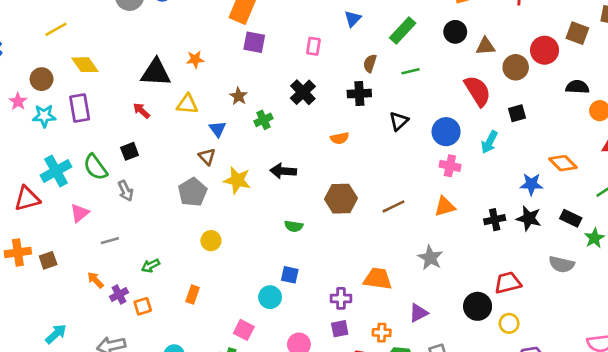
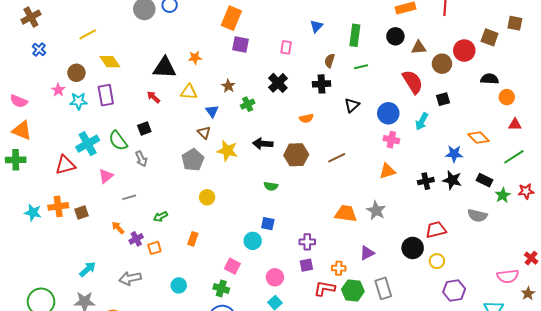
green rectangle: (403, 31) -> (355, 35), turned -35
brown hexagon: (341, 199) -> (296, 155), moved
brown line: (394, 206) -> (337, 158), moved
orange trapezoid: (378, 279) -> (346, 214), moved

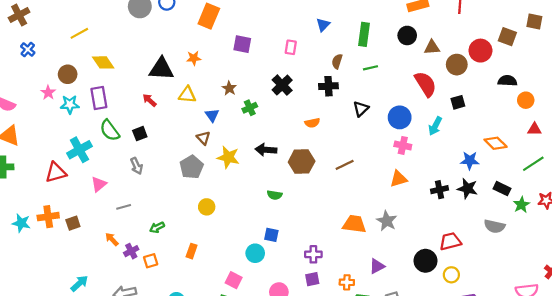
orange rectangle: (231, 18) -> (209, 16), moved
green semicircle: (118, 141) -> (110, 130), moved

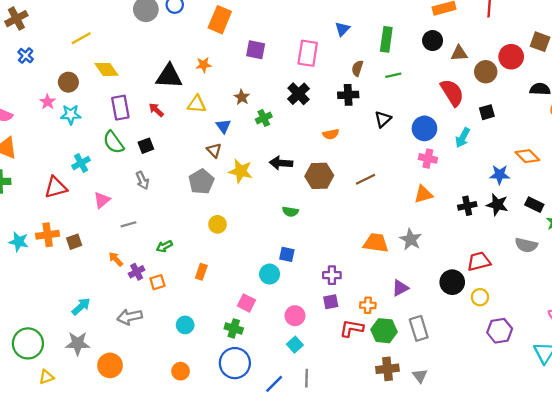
pink rectangle: (291, 47) -> (308, 53), size x1.6
purple rectangle: (99, 98) -> (120, 108), moved
cyan cross: (79, 150) -> (81, 163), size x0.7

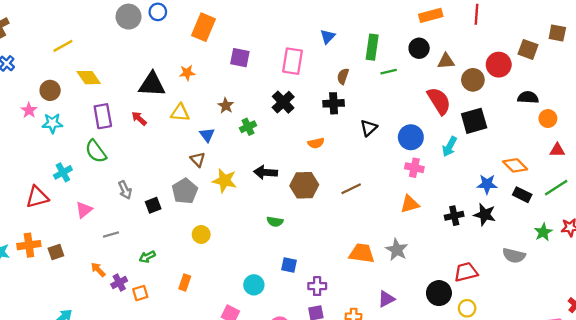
green line: (393, 75) -> (389, 72), moved
black square: (487, 112) -> (474, 121), size x1.6
black square: (146, 146) -> (153, 205), moved
black rectangle: (534, 205) -> (522, 195), moved
blue square: (287, 254) -> (289, 265), moved

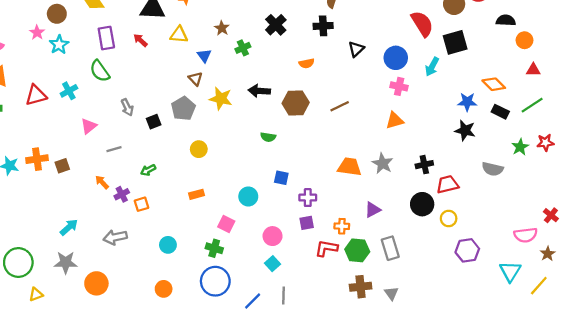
cyan star: (52, 123) -> (59, 45), turned -30
red triangle: (37, 197) -> (36, 95), moved
black cross: (454, 216) -> (424, 165), moved
orange rectangle: (185, 283) -> (197, 194), moved, turned 56

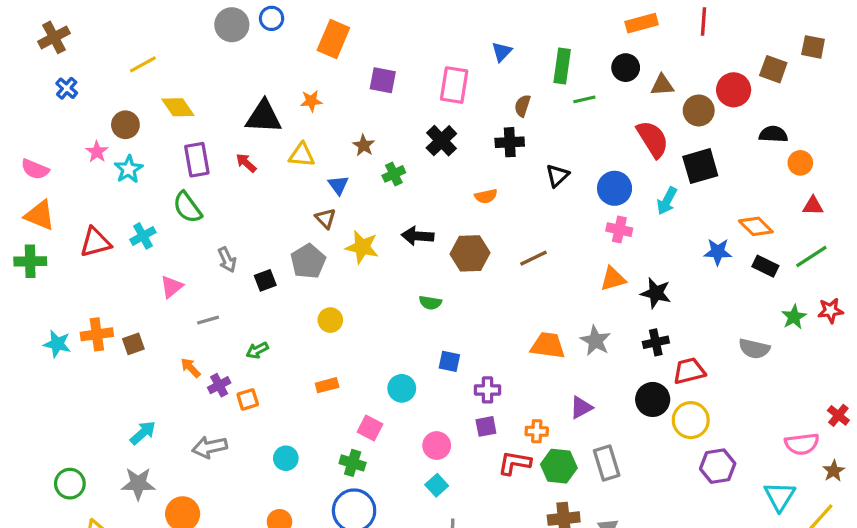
black star: (465, 130) -> (656, 293), moved
yellow circle: (449, 218) -> (691, 420), size x1.5
green circle: (18, 263) -> (70, 484), size x0.7

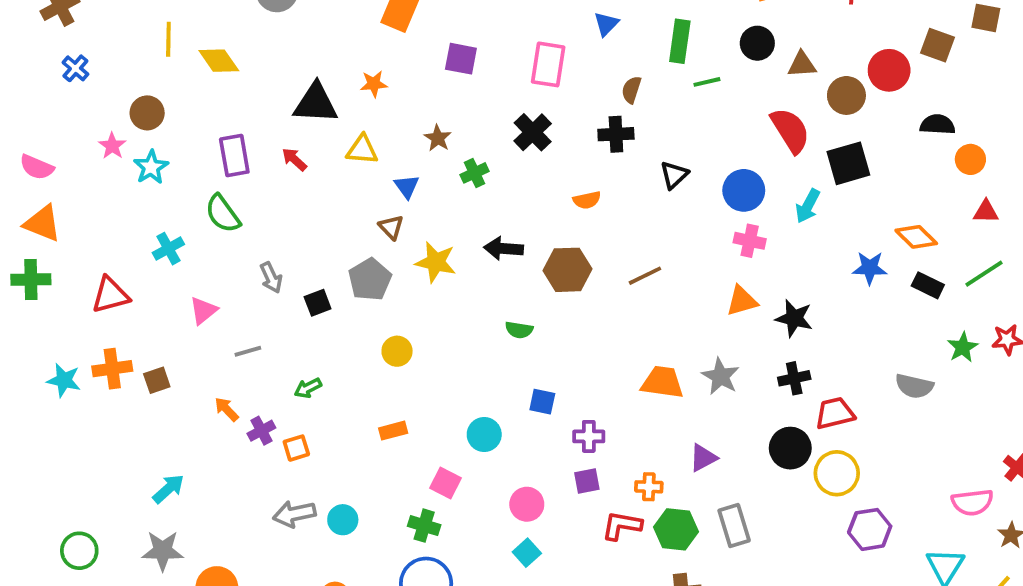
yellow line: (143, 64) -> (168, 39), turned -60
yellow diamond: (178, 107) -> (219, 61), moved
red triangle: (95, 242) -> (110, 295), moved
gray arrow: (210, 447) -> (294, 514), moved

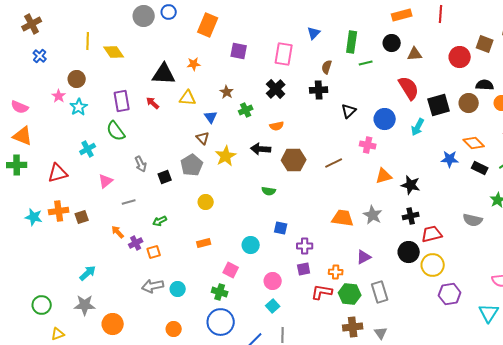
brown circle: (846, 95) -> (469, 103), moved
orange semicircle: (587, 200) -> (277, 126), moved
pink cross: (750, 241) -> (368, 145), moved
yellow star: (436, 262) -> (226, 156), turned 30

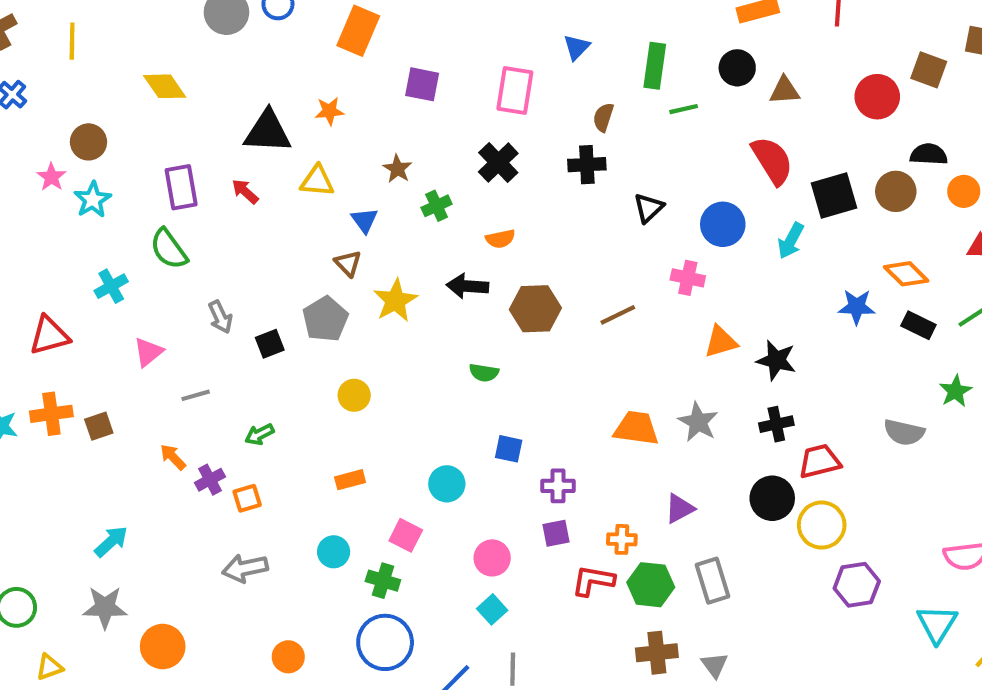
yellow line: (88, 41) -> (72, 41), moved
cyan circle: (178, 289) -> (334, 552), moved

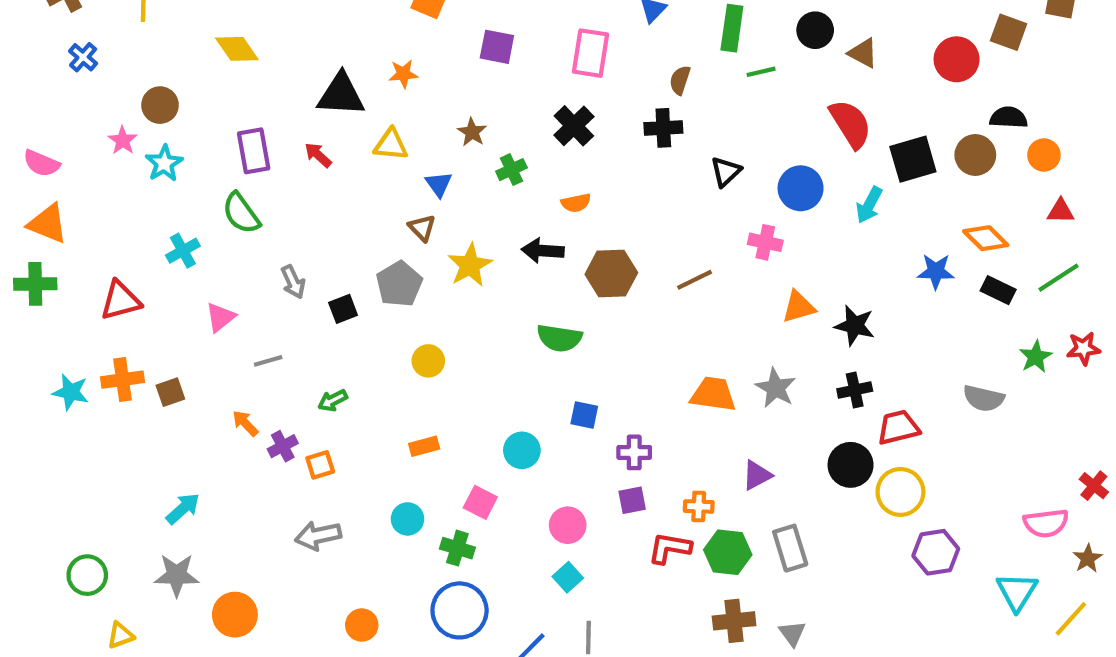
brown triangle: (785, 90) -> (863, 53), turned 32
green semicircle: (484, 373) -> (559, 338), size x1.5

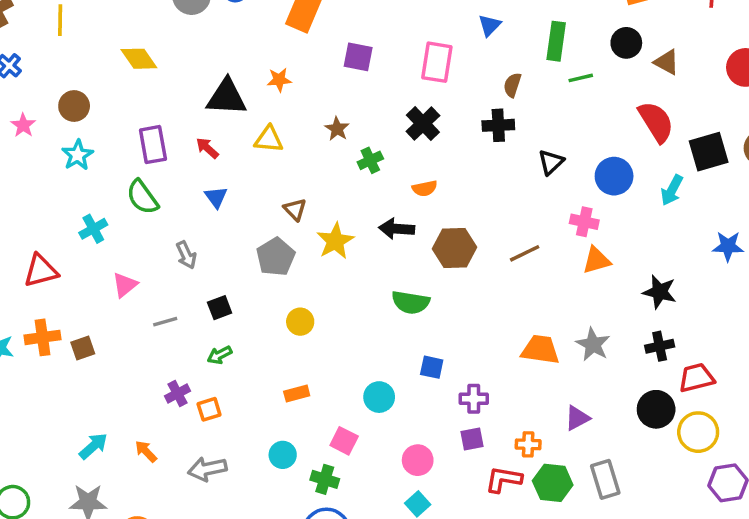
pink star: (123, 140) -> (23, 125), moved
blue triangle: (439, 184) -> (216, 197), moved
orange triangle: (799, 307) -> (596, 260), moved
black square: (343, 309) -> (220, 308), moved
orange arrow: (245, 423) -> (146, 451), moved

